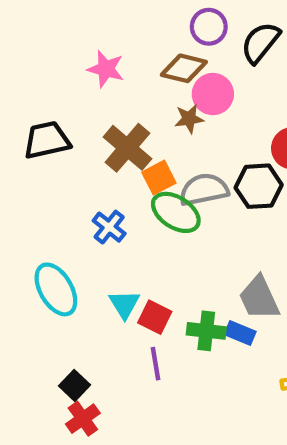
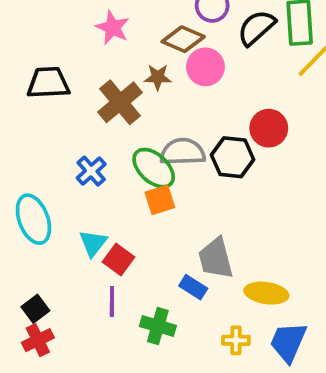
brown star: (189, 119) -> (158, 77), moved
orange square: (159, 178) -> (160, 200), moved
green cross: (206, 331) -> (158, 326), moved

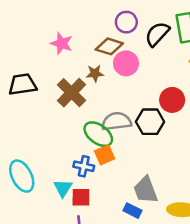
blue cross: (91, 171) -> (84, 166), moved, turned -30
red square: (118, 260) -> (81, 197), turned -30

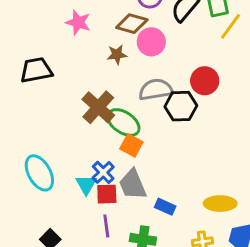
brown cross: (72, 93) -> (98, 107), moved
gray semicircle: (116, 121) -> (156, 90), moved
orange square: (105, 155) -> (131, 145), turned -36
blue cross: (84, 166) -> (103, 172), moved, turned 36
gray trapezoid: (146, 190) -> (133, 185), moved

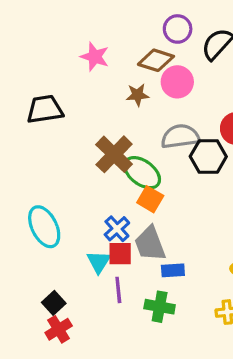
cyan triangle: (86, 185) -> (99, 262), moved
blue rectangle: (165, 207) -> (173, 270), moved, turned -30

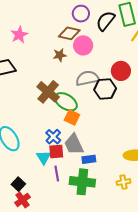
pink star: (95, 57) -> (19, 35), moved, turned 30
green cross: (160, 307) -> (82, 182), size x1.4

